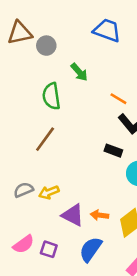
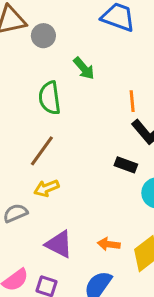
orange line: (118, 99) -> (132, 101), turned 54
yellow arrow: (49, 192) -> (47, 188), moved
purple triangle: (73, 215) -> (59, 244), moved

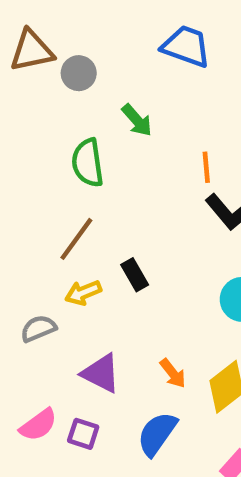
black rectangle: (126, 165) -> (135, 275), moved, turned 40
orange arrow: (109, 244) -> (173, 373), turned -135

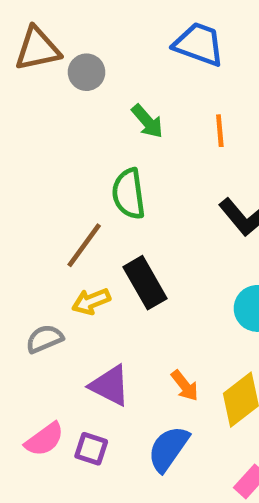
green semicircle: (88, 163) -> (129, 194), moved
orange line: (206, 167) -> (220, 131), moved
black rectangle: (135, 275) -> (145, 283), size x1.5

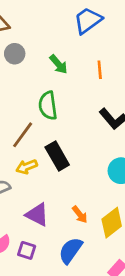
blue trapezoid: (199, 44) -> (88, 20), turned -56
gray circle: (87, 72) -> (15, 54), moved

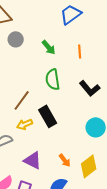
green semicircle: (48, 106) -> (53, 79), moved

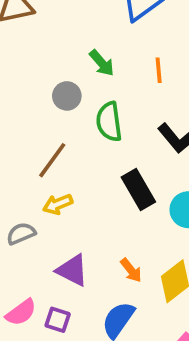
gray circle: (16, 39) -> (67, 96), moved
black rectangle: (48, 116) -> (138, 190), moved

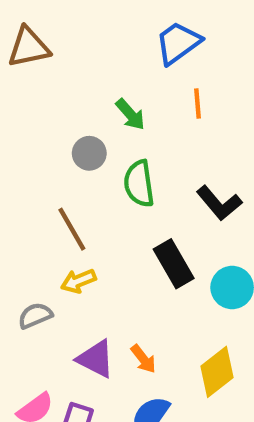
orange line: (159, 70) -> (197, 104), moved
brown line: (52, 160) -> (72, 229), turned -66
orange arrow: (131, 270) -> (143, 359), moved

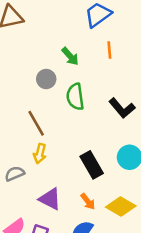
black rectangle: (174, 264) -> (92, 165), moved
yellow arrow: (78, 281) -> (40, 153), turned -54
orange arrow: (143, 359) -> (88, 201), moved
yellow diamond: (217, 372) -> (121, 207), turned 68

